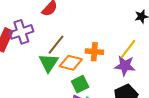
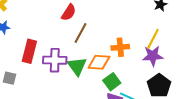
purple cross: (21, 32) -> (55, 60), moved, turned 30
brown line: (56, 45) -> (81, 33), moved

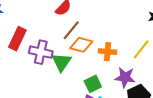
purple star: (153, 56) -> (125, 77), moved
orange diamond: (99, 62) -> (81, 45), moved

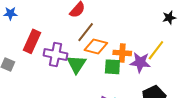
purple star: (125, 77) -> (140, 62), moved
green square: (93, 84) -> (112, 67), moved, turned 30

